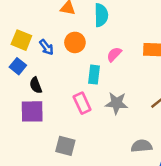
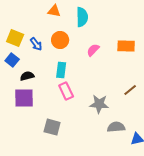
cyan rectangle: (94, 75) -> (61, 70), moved
black semicircle: (36, 85) -> (27, 76), turned 96
gray star: (117, 103) -> (99, 104), moved

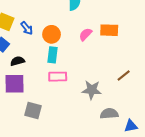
orange circle: (60, 40) -> (52, 34), moved
orange rectangle: (126, 46) -> (109, 30), moved
pink rectangle: (66, 91) -> (58, 77), turned -66
gray square: (52, 127) -> (33, 111), moved

